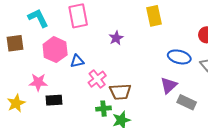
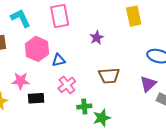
pink cross: (97, 79) -> (67, 85), moved
brown trapezoid: (120, 92) -> (109, 76), moved

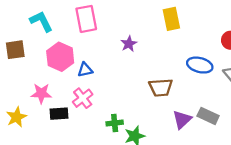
brown trapezoid: (109, 76) -> (161, 88), moved
purple triangle: (148, 84) -> (182, 119), moved
pink cross: (67, 85) -> (83, 98), moved

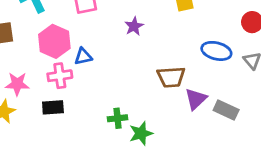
pink star: (41, 93) -> (17, 84), moved
pink cross: (83, 98) -> (60, 76), moved, turned 30
purple triangle: (182, 119) -> (196, 99), moved

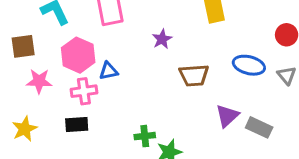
brown trapezoid: (171, 77) -> (194, 75), moved
pink star: (17, 84) -> (39, 81), moved

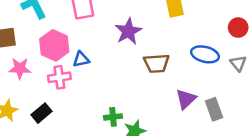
purple star: (162, 39) -> (128, 31), size x1.5
black rectangle: (77, 125) -> (42, 113), moved, turned -36
gray rectangle: (259, 127) -> (214, 109), turned 45

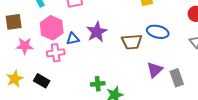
purple star: (128, 31) -> (97, 32), moved
blue ellipse: (205, 54) -> (158, 32), moved
black rectangle: (42, 113) -> (42, 81), turned 70

